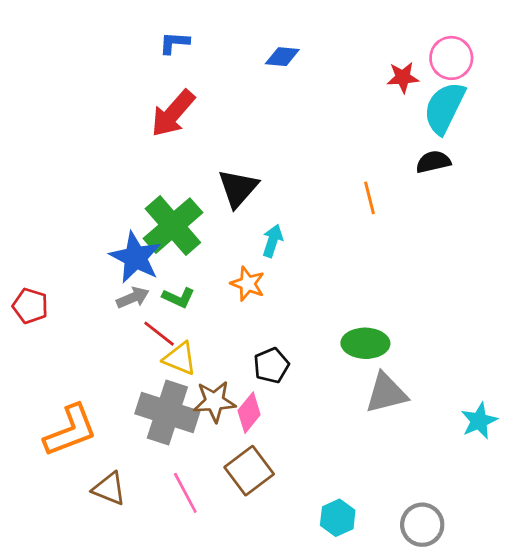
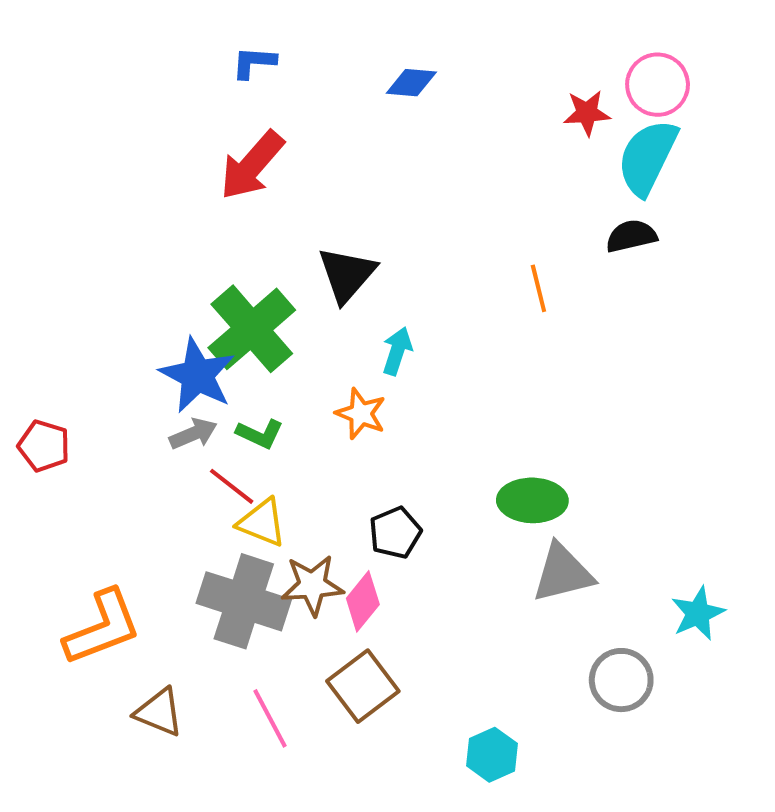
gray circle: (422, 525) -> (621, 680), moved

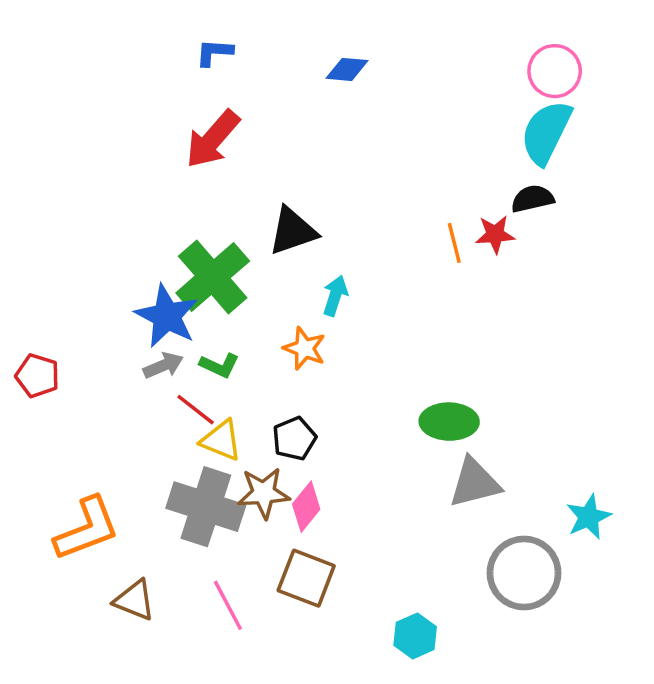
red star: (587, 113) -> (495, 234), moved
black triangle: (347, 274) -> (293, 231), turned 30
black pentagon: (395, 533) -> (294, 439), moved
gray circle: (621, 680) -> (524, 573), size x1.4
brown square: (363, 686) -> (306, 578), turned -32

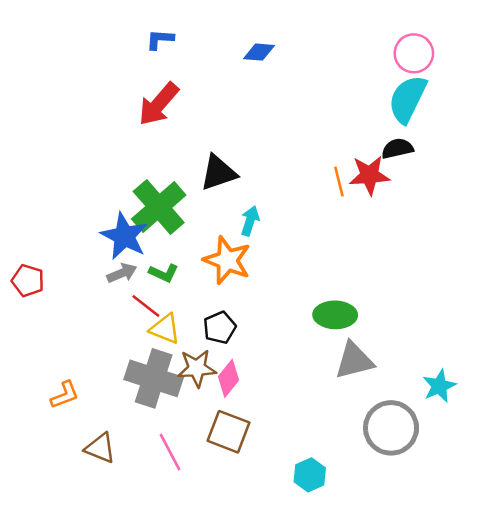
red star: (495, 234) -> (369, 175), size x1.4
orange star: (305, 348) -> (227, 260), size x1.5
orange L-shape: (87, 529) -> (65, 395), size x0.6

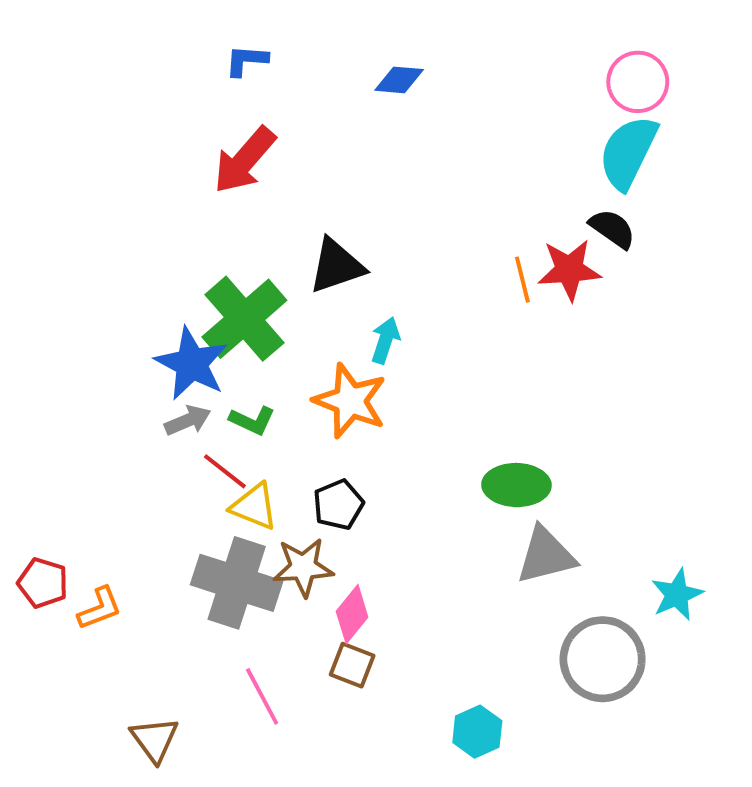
black semicircle: (397, 149) -> (612, 229), turned 48
red pentagon: (28, 281) -> (43, 583), moved
pink diamond: (228, 378) -> (352, 614), moved
brown square: (228, 432) -> (352, 665), size x0.7
brown triangle: (100, 448) -> (154, 739), moved, turned 32

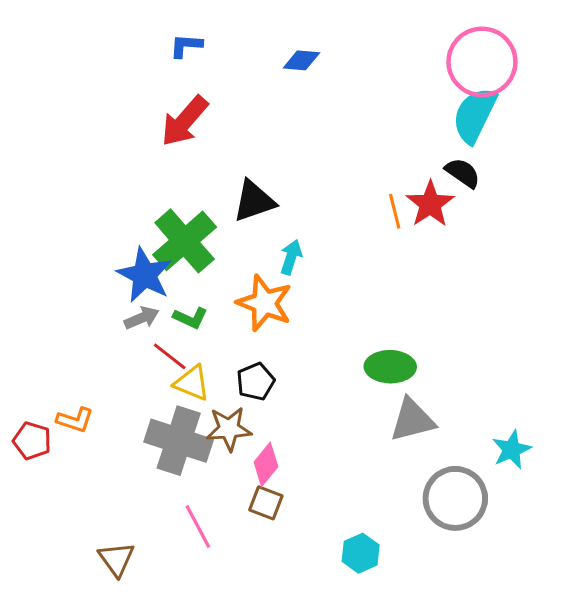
pink circle: (638, 82) -> (482, 62), size x1.5
red star: (569, 270) -> (430, 204), turned -30
orange L-shape: (100, 608) -> (75, 420), moved, turned 39

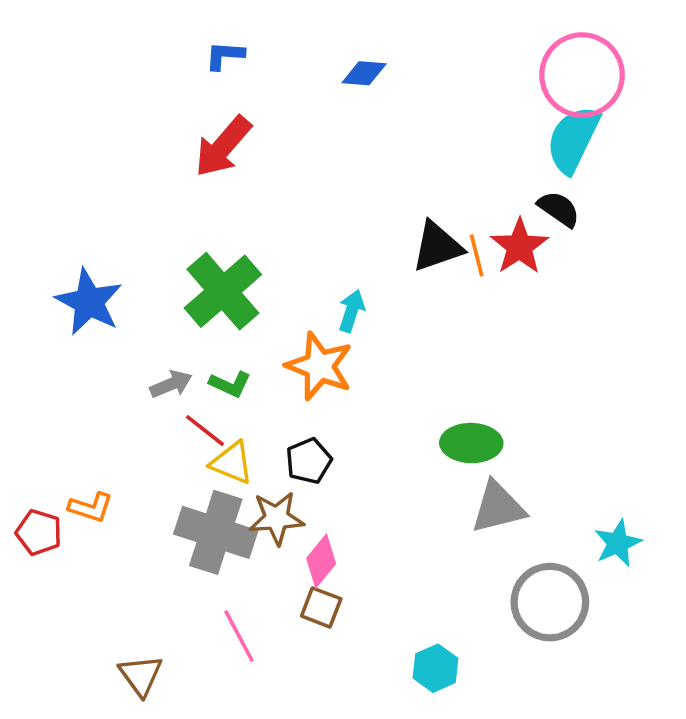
black triangle: (254, 201) -> (437, 247), moved
blue star: (145, 275) -> (89, 302), moved

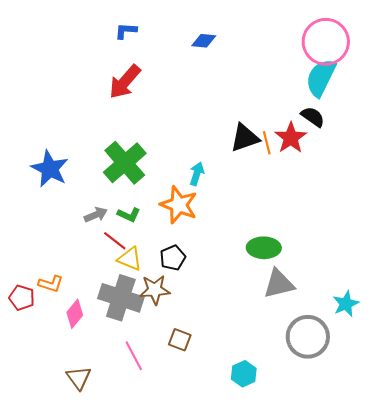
pink diamond: (321, 561) -> (75, 314), moved

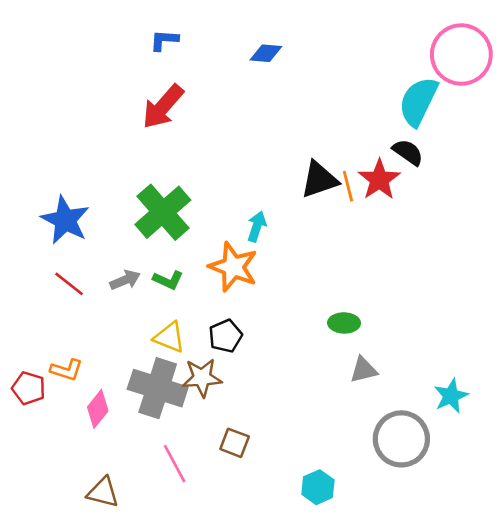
pink circle: (326, 42) -> (461, 54), moved
red line: (115, 241) -> (69, 284), moved
green ellipse: (264, 248) -> (344, 323), size x0.7
gray triangle: (279, 284) -> (364, 370), size x0.7
brown triangle: (79, 378) -> (103, 492), turned -40

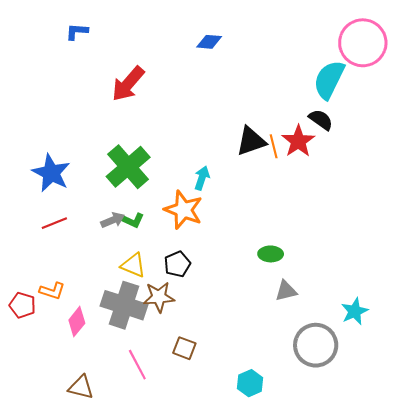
blue L-shape: (164, 40) -> (77, 32), moved
gray arrow: (125, 280) -> (113, 220), moved
red line: (69, 284) -> (54, 223), turned -60

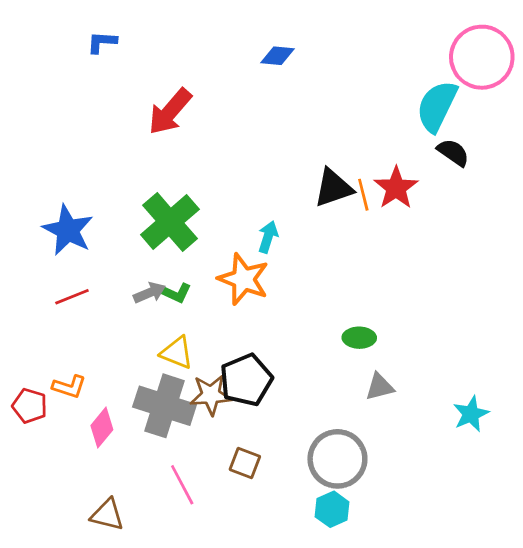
black semicircle: (321, 120) -> (453, 152), moved
black pentagon: (177, 264) -> (246, 380), moved, size x1.5
gray circle: (316, 345) -> (337, 459), moved

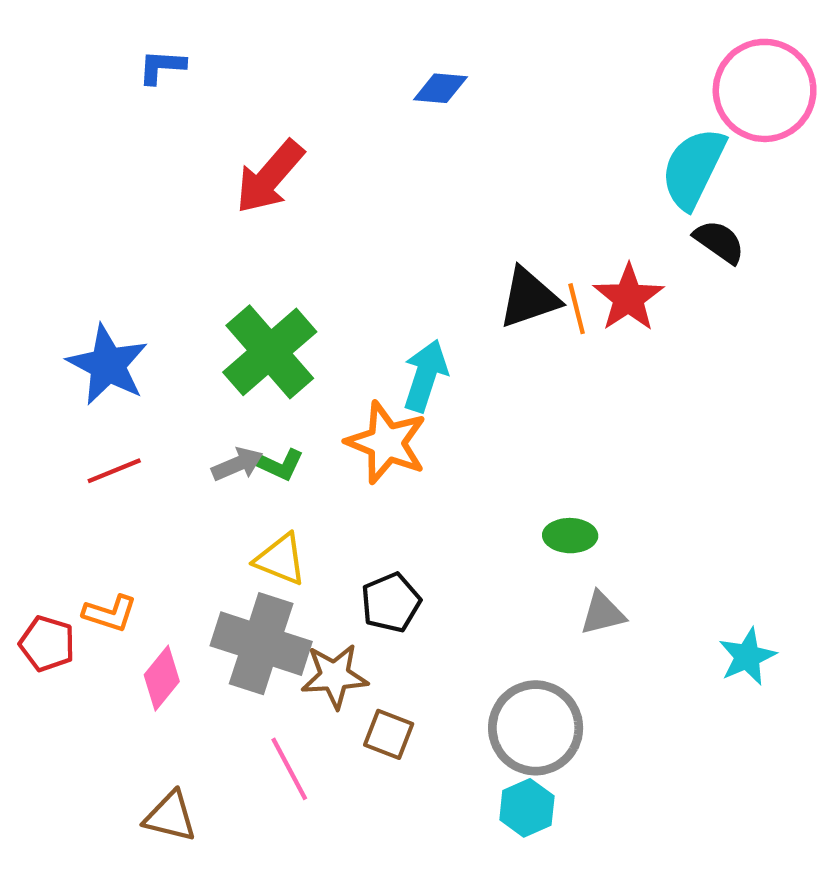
cyan arrow: (268, 237) -> (425, 376), size x1.4
black pentagon: (246, 380) -> (391, 603), size x0.7
brown star: (211, 395) -> (335, 676), moved

